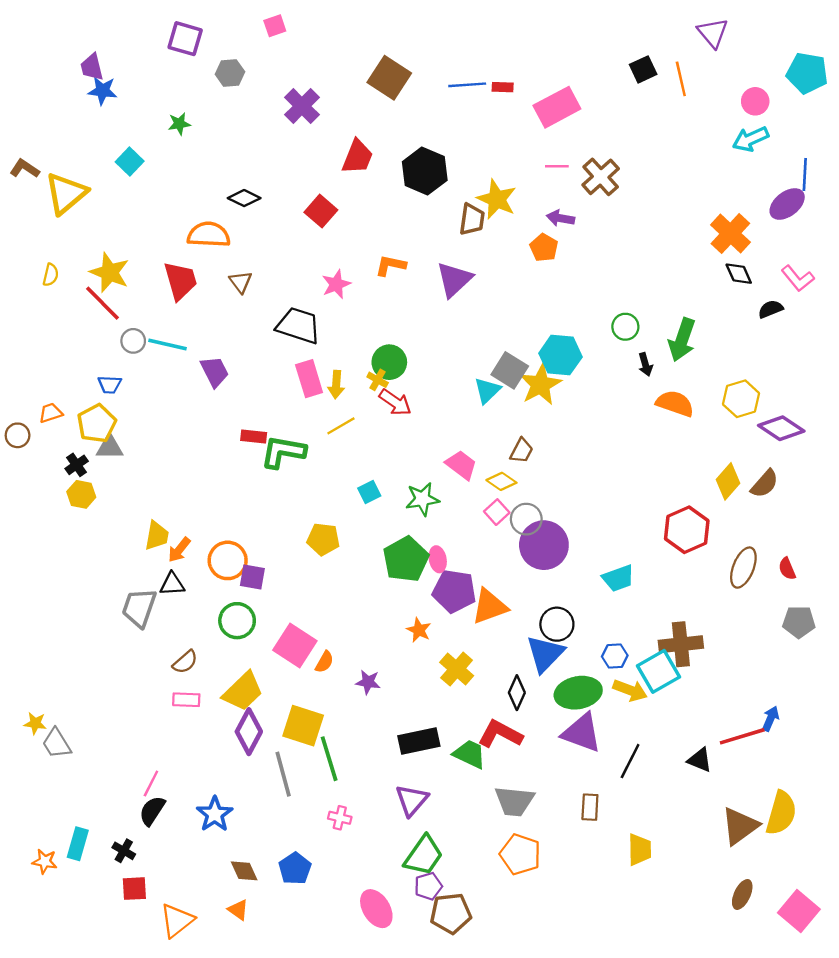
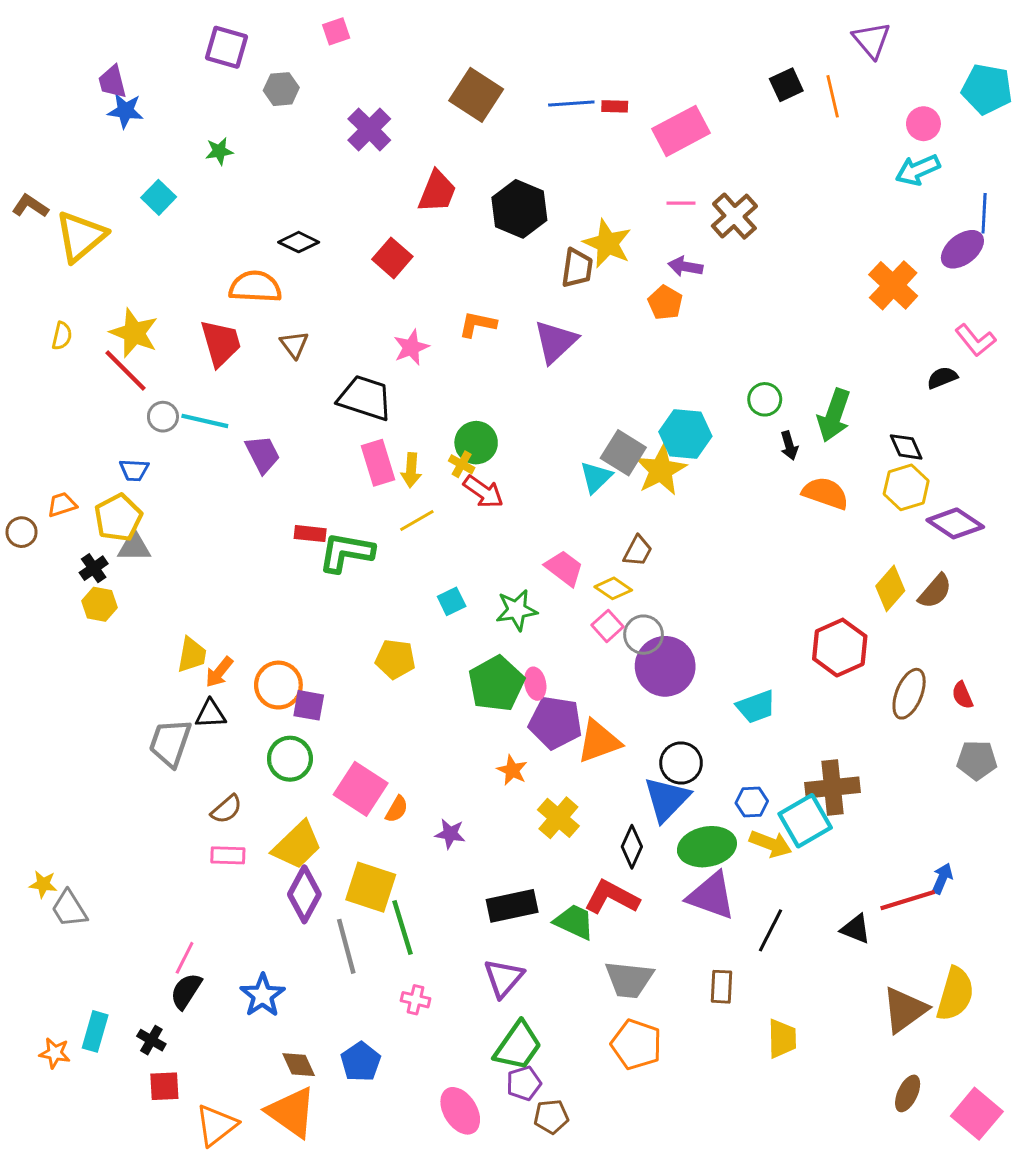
black diamond: (739, 274) -> (906, 447), moved
orange triangle: (238, 910) -> (291, 1112), size x2.0
brown pentagon: (451, 913) -> (551, 1117), size x0.7

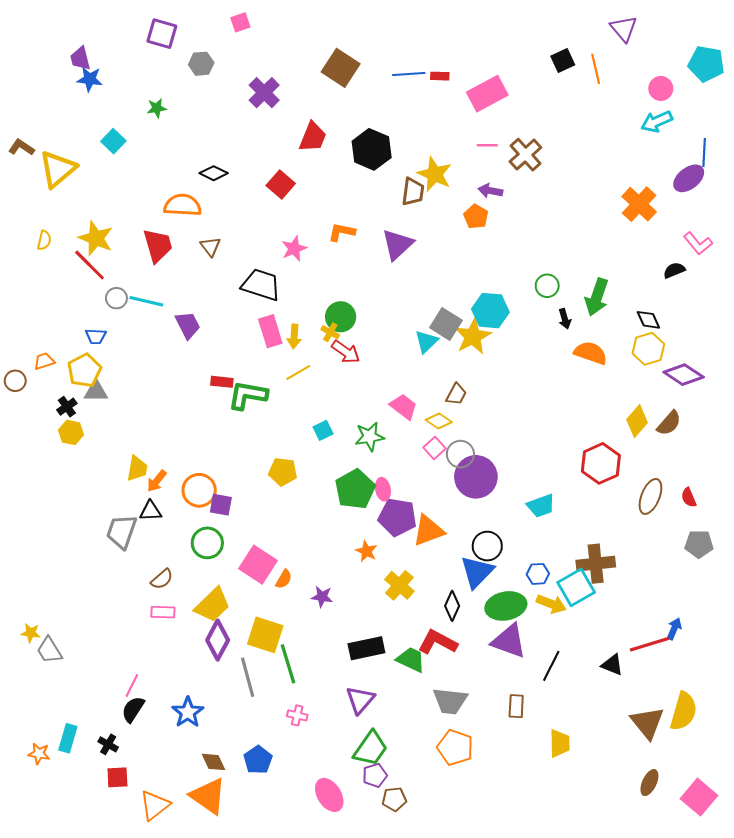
brown triangle: (905, 1010) -> (647, 723), turned -33

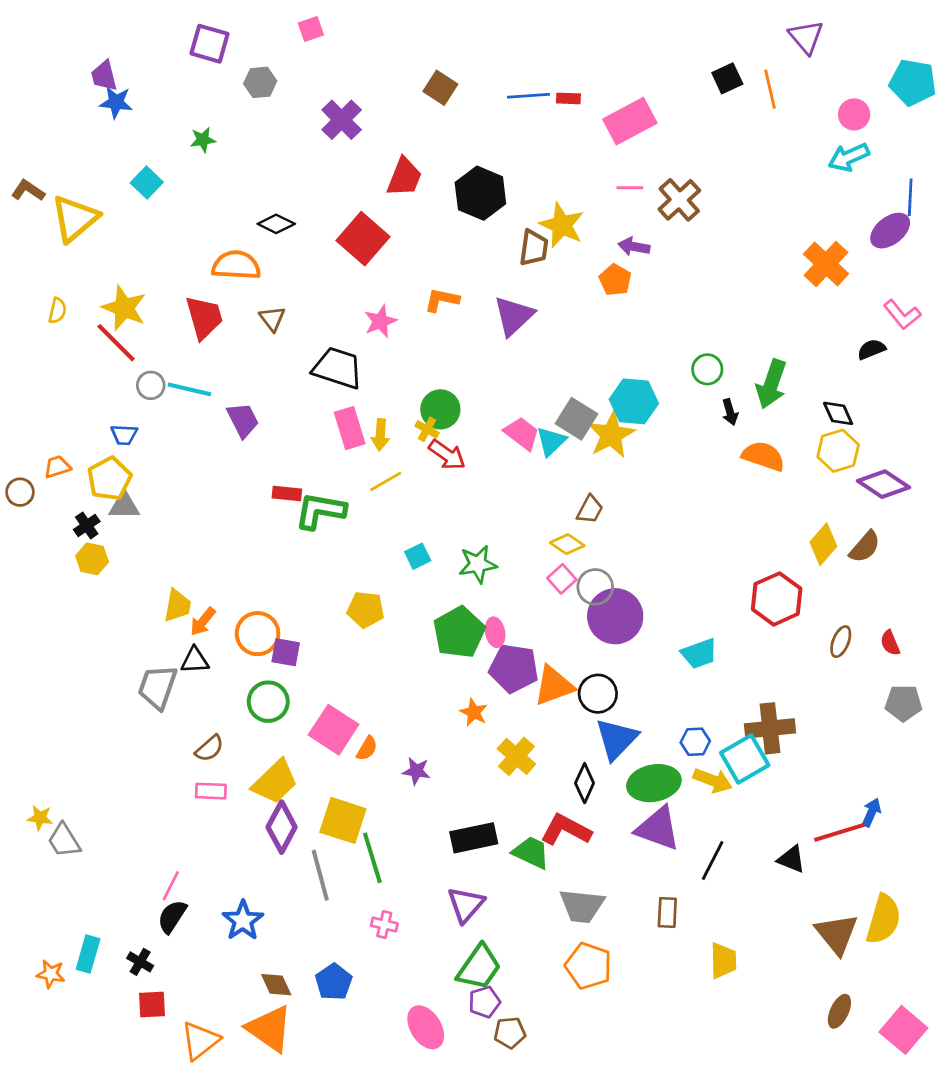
brown square: (341, 68) -> (440, 88), size x0.7
red square: (281, 185) -> (363, 239), size x1.4
pink trapezoid: (404, 407) -> (522, 433), moved
brown ellipse: (650, 496) -> (841, 642), size x0.7
black circle: (487, 546) -> (598, 694), moved

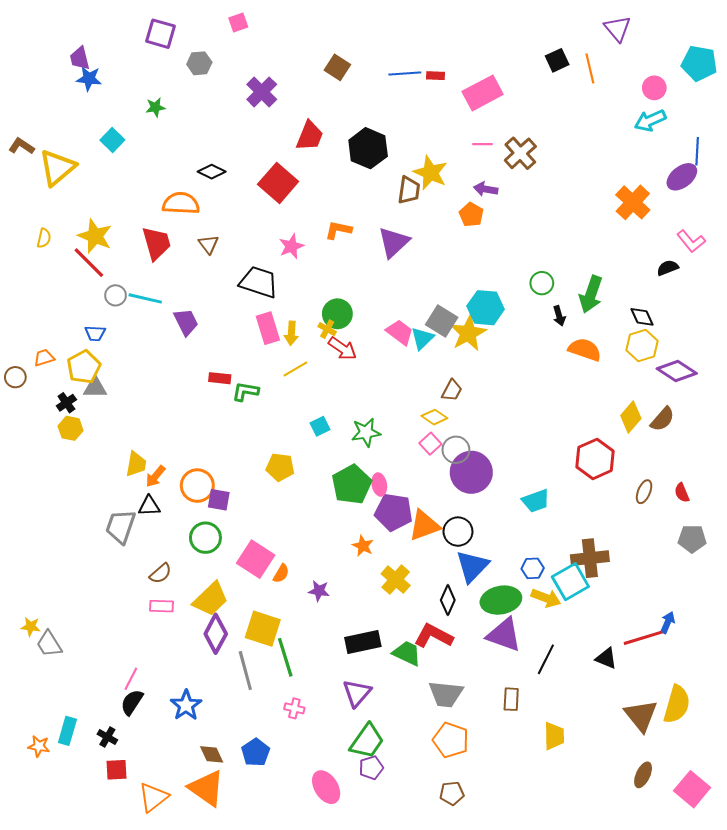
green L-shape: (320, 511) -> (245, 391), size x0.7
brown pentagon: (510, 1033) -> (452, 793), moved

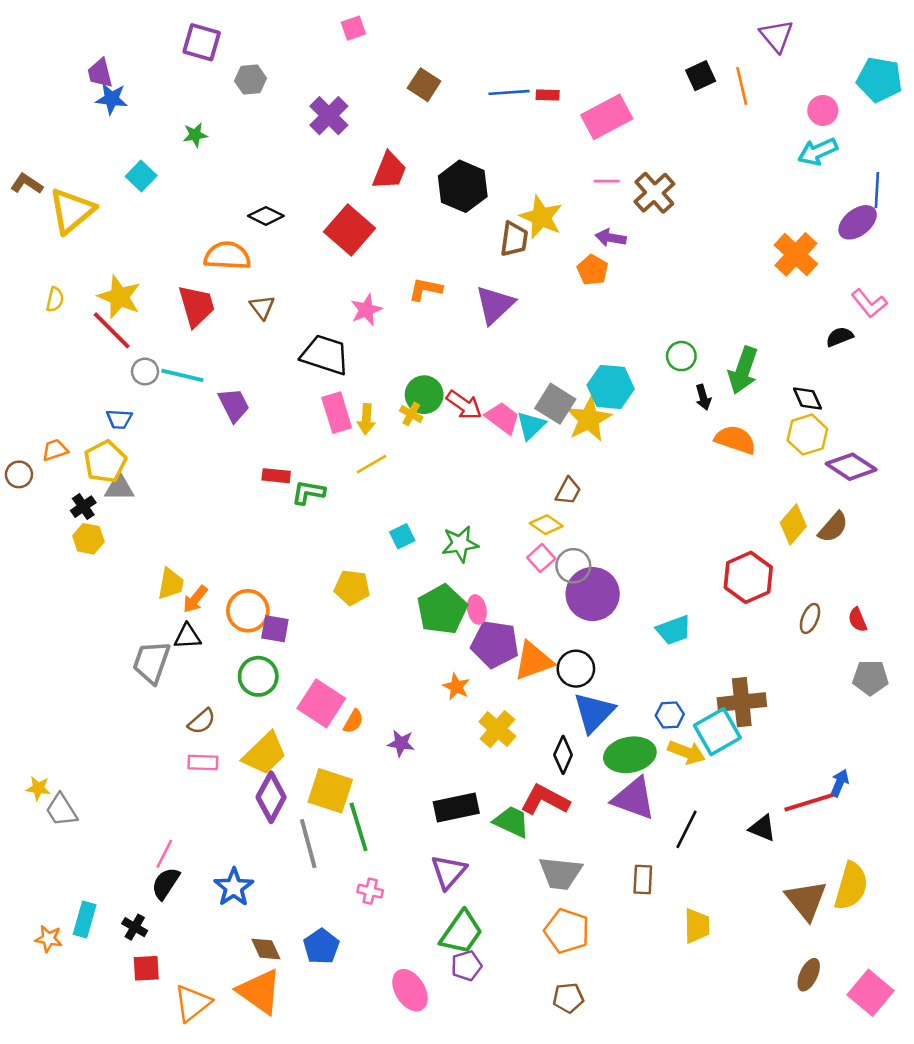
pink square: (238, 22) -> (353, 28), moved
red arrow: (342, 349) -> (464, 405), moved

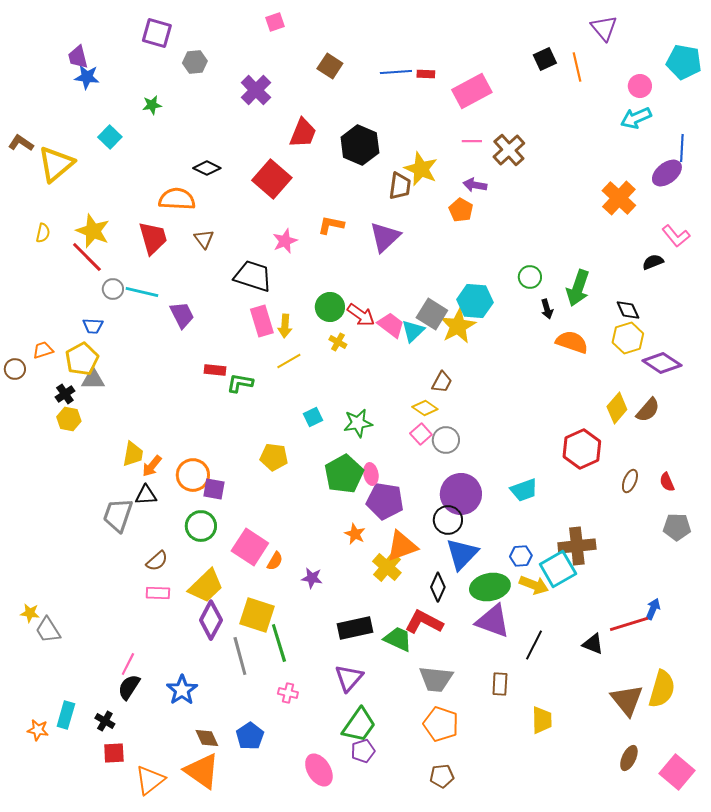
yellow cross: (411, 414) -> (338, 342), moved
purple circle: (593, 594) -> (461, 494), moved
orange triangle: (533, 661) -> (402, 546), moved

